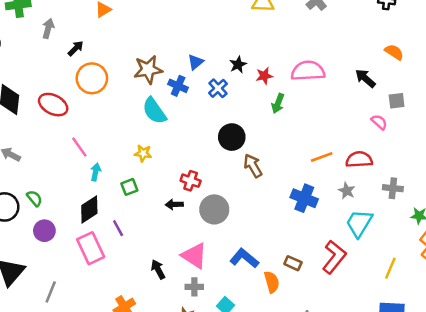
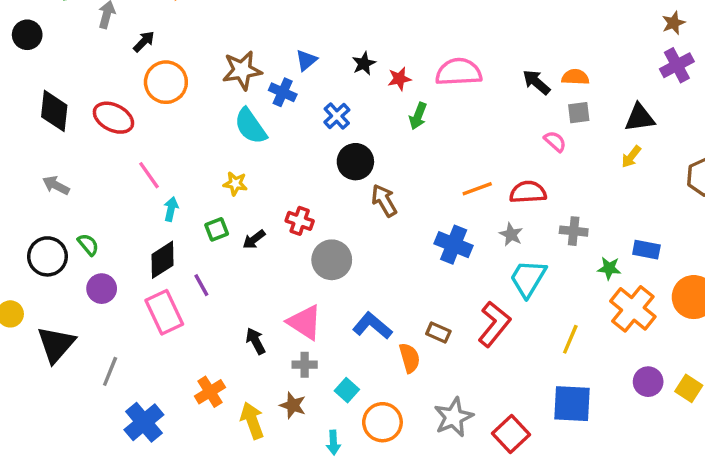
orange semicircle: (394, 52) -> (575, 77), moved, turned -30
blue cross: (218, 88) -> (337, 116), moved
black arrow: (174, 204) -> (254, 239), moved, turned -35

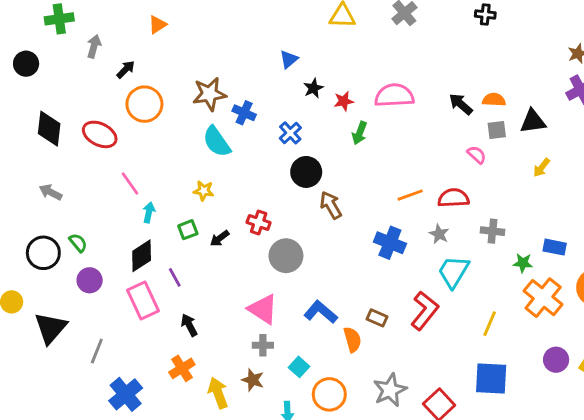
blue triangle: (306, 60) -> (289, 59), moved
black triangle: (640, 118) -> (533, 121), moved
black arrow: (256, 341) -> (189, 325), moved

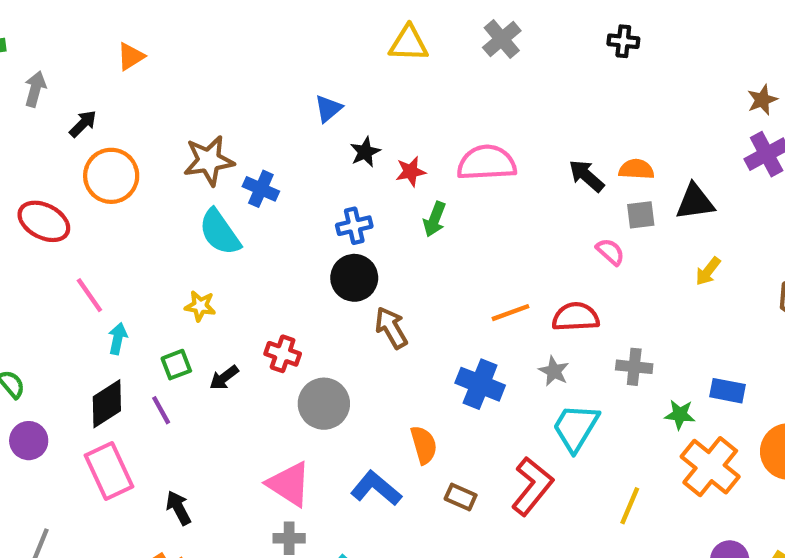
blue cross: (290, 133) -> (354, 226), moved, turned 30
purple line: (175, 277) -> (161, 410), moved
orange semicircle: (352, 339) -> (424, 445), moved

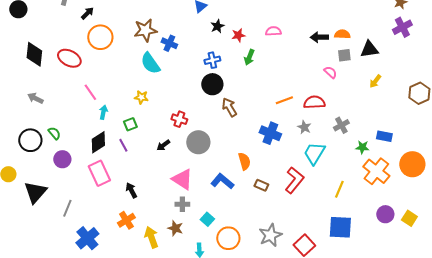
pink semicircle: (487, 163) -> (273, 31), size x0.6
black arrow: (586, 176) -> (319, 37), turned -42
gray cross: (634, 367) -> (341, 125), turned -35
black arrow: (224, 378) -> (163, 145), moved

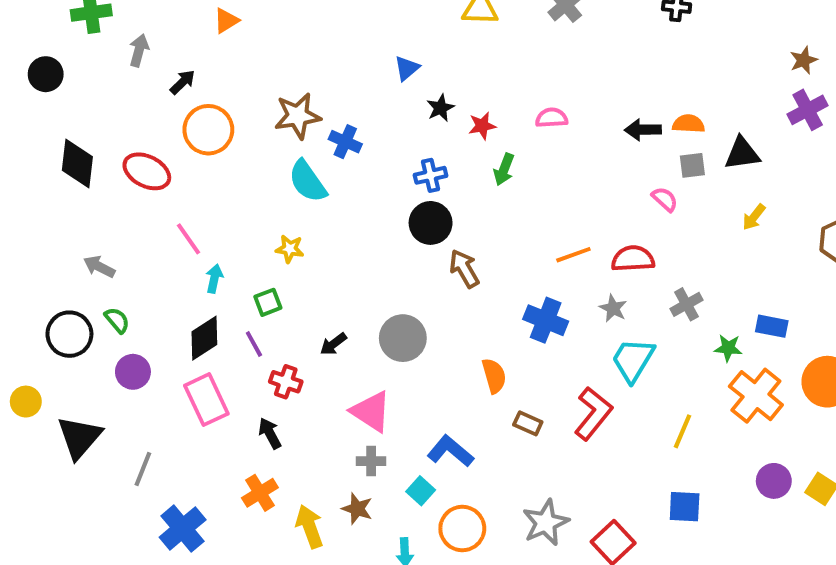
gray arrow: (35, 98) -> (99, 267), moved
red cross: (179, 119) -> (286, 382), moved
blue L-shape: (222, 181) -> (450, 451), moved
blue square: (340, 227) -> (685, 507), size x0.7

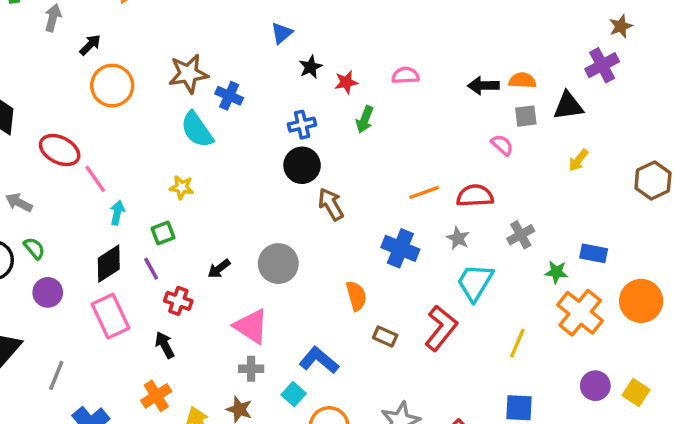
purple cross: (808, 110) -> (602, 65), moved
red ellipse: (147, 171) -> (60, 150), moved

